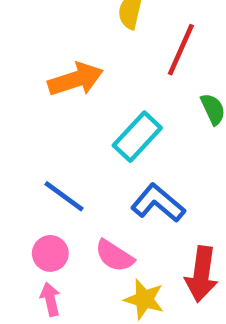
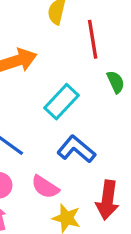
red line: (181, 50) -> (93, 39), turned -33

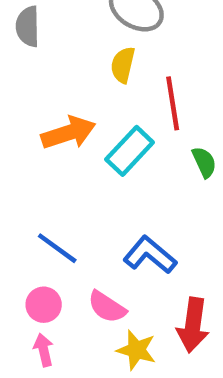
cyan rectangle: (62, 102) -> (130, 151), moved

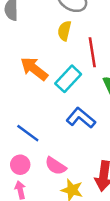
orange arrow: (68, 133) -> (34, 69), turned -124
blue L-shape: (150, 255) -> (81, 118), moved

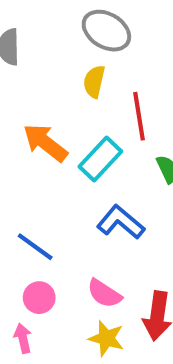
pink circle: (20, 165) -> (39, 298), moved
pink semicircle: (56, 166) -> (104, 294), moved

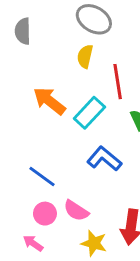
pink semicircle: (104, 294) -> (76, 211), moved
pink arrow: (23, 338) -> (33, 243), turned -42

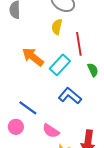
pink circle: (45, 214) -> (16, 127), moved

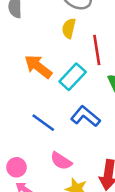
blue line: (28, 108) -> (43, 123), moved
pink circle: (16, 127) -> (16, 167), moved

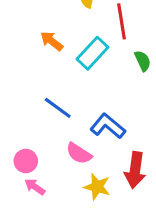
orange arrow: (38, 67) -> (52, 41), size x0.7
blue L-shape: (85, 116) -> (108, 126), moved

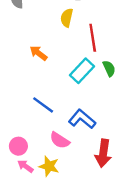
cyan rectangle: (93, 53) -> (82, 71), moved
yellow star: (97, 187) -> (49, 166), moved

